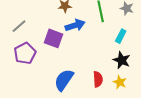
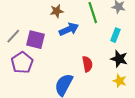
purple square: (54, 38) -> (36, 40), moved
red semicircle: (98, 79) -> (87, 64), moved

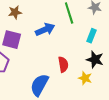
brown star: (57, 11) -> (15, 12), moved
yellow star: (120, 81) -> (85, 78), moved

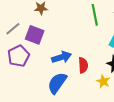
blue arrow: (45, 29) -> (61, 57), moved

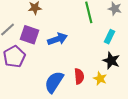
blue arrow: (61, 57) -> (57, 39), moved
red semicircle: (83, 65) -> (79, 76), moved

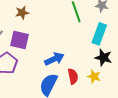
cyan rectangle: (110, 37) -> (99, 34), size x1.5
blue arrow: (57, 39) -> (54, 59), moved

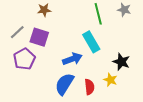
cyan rectangle: (99, 34) -> (91, 42), moved, turned -55
red semicircle: (73, 76) -> (89, 87), moved

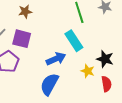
yellow star: (110, 80) -> (88, 71), moved
red semicircle: (89, 87) -> (106, 84), moved

